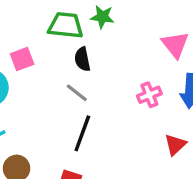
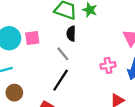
pink square: (22, 59) -> (32, 38), moved

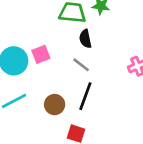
brown circle: (14, 93) -> (55, 105), moved

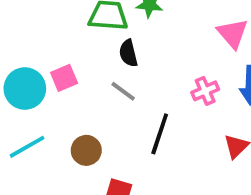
black line: (85, 96) -> (160, 134), moved

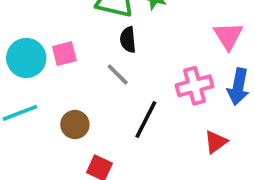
pink cross: (205, 91) -> (195, 86), size x1.4

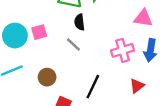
pink triangle: (228, 36) -> (143, 18), turned -48
black line: (146, 120) -> (93, 87), moved

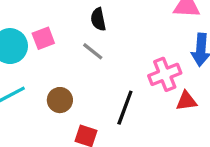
pink cross: (123, 50) -> (165, 74), moved
red triangle: (137, 86) -> (186, 101), turned 35

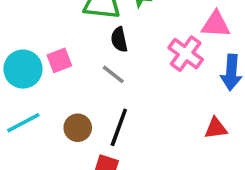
pink cross: (165, 74) -> (186, 54), moved, turned -32
black line: (125, 108) -> (119, 127), moved

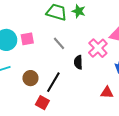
black semicircle: (119, 40) -> (78, 62), moved
gray line: (113, 74) -> (59, 43), moved

